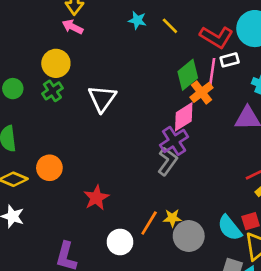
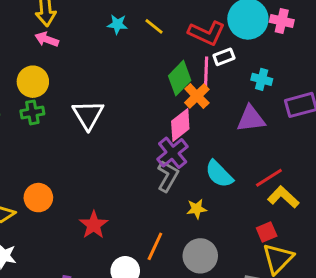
green cross: (52, 91) -> (32, 112), turned 30
yellow star: (172, 218) -> (197, 209), moved
cyan semicircle: (230, 228) -> (219, 174), moved

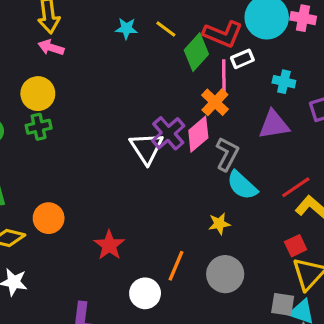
green diamond: (180, 78) -> (196, 52), moved
white triangle: (88, 115) -> (146, 148), moved
purple cross: (173, 153) -> (168, 133), moved
gray L-shape: (168, 176) -> (227, 154), moved

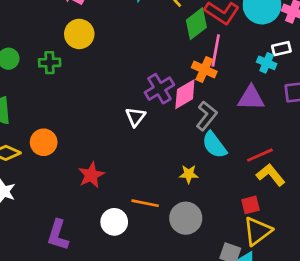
white rectangle: (242, 59) -> (281, 49), moved
yellow circle: (38, 94) -> (79, 34), moved
orange cross: (215, 102) -> (204, 70), turned -30
white triangle: (146, 148) -> (135, 117), moved, size x0.7
orange line: (176, 266) -> (145, 203), turned 68

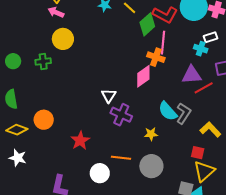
purple cross: (159, 89) -> (121, 115), moved, turned -30
gray L-shape: (207, 116) -> (184, 113), moved
red line: (260, 155) -> (204, 88), moved
red square: (250, 205) -> (198, 153), turned 32

